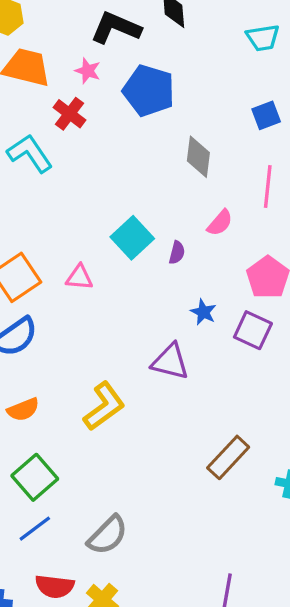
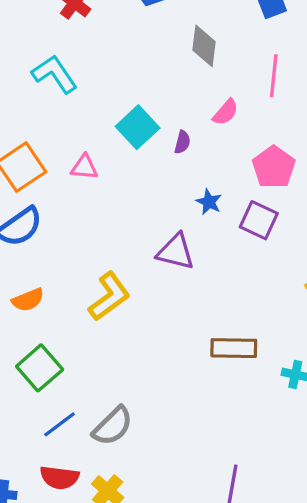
cyan L-shape: (30, 153) -> (55, 74), moved
brown rectangle: (228, 457) -> (234, 348), turned 48
blue line: (35, 529) -> (59, 424), moved

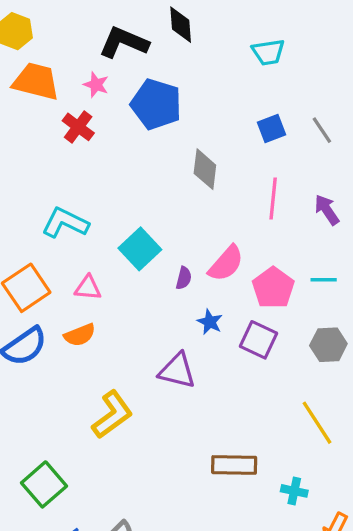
cyan L-shape: (55, 74) -> (65, 223), moved, turned -30
pink semicircle: (226, 112) -> (226, 263), moved, size x1.4
purple semicircle: (182, 142) -> (184, 278), moved
orange semicircle: (28, 300) -> (80, 335), moved

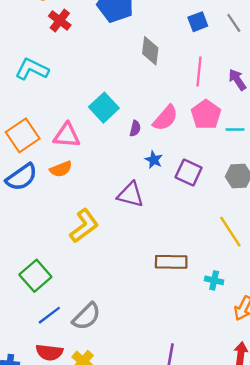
cyan L-shape: (65, 223) -> (32, 69), moved
pink triangle: (88, 288) -> (67, 135), size x1.4
pink pentagon: (273, 288) -> (206, 114), moved

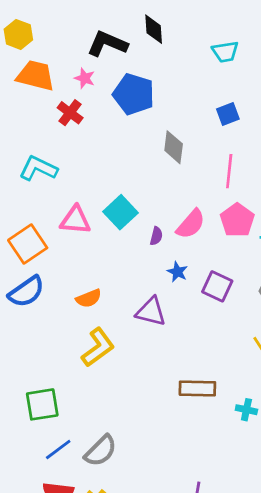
pink triangle: (67, 135) -> (75, 220), moved
orange semicircle: (61, 169) -> (89, 298), moved
green square: (35, 276) -> (42, 404), turned 32

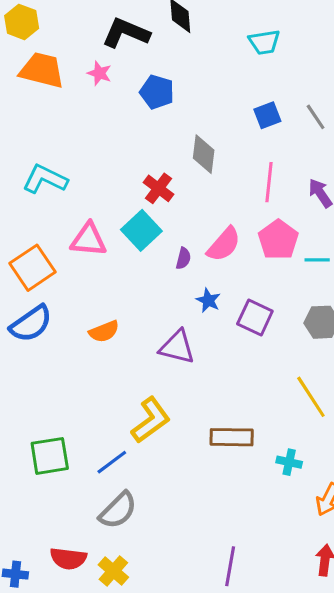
blue pentagon: (134, 94) -> (157, 92), size x0.7
red cross: (70, 113) -> (159, 188), moved
yellow L-shape: (98, 347) -> (151, 420), moved
blue line: (58, 450) -> (112, 462), moved

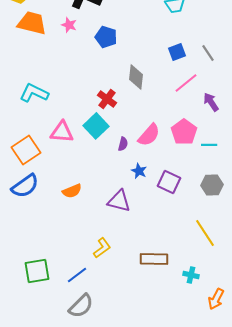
pink line: (269, 182) -> (186, 83), moved, turned 45
yellow L-shape: (151, 420) -> (102, 248), size x0.7

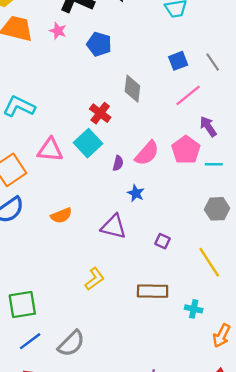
purple arrow: (211, 102) -> (208, 126), moved
purple square: (169, 182) -> (163, 241), moved, size x0.6
blue line: (77, 275) -> (30, 341), moved

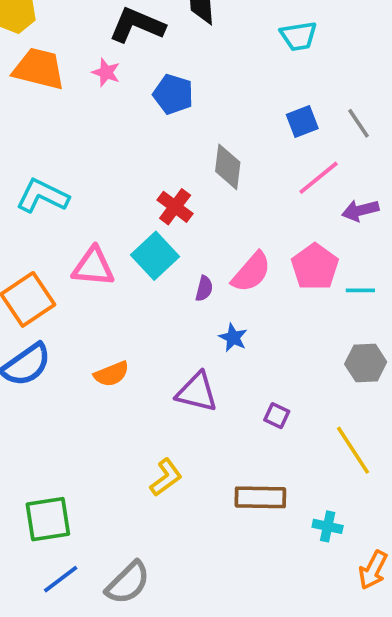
purple arrow: (208, 126) -> (360, 210), moved, turned -70

